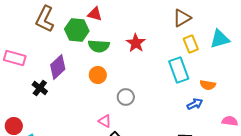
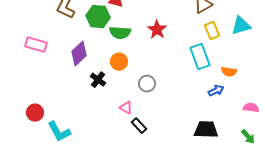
black cross: (40, 88) -> (98, 80), moved

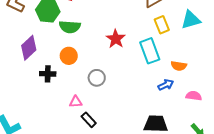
red star: (157, 30) -> (116, 39), moved
black cross: (98, 80) -> (48, 74), turned -35
pink triangle: (126, 108) -> (76, 102), turned -32
pink semicircle: (251, 108) -> (194, 96), moved

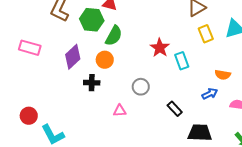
green semicircle: (70, 27) -> (114, 36), turned -65
cyan rectangle: (150, 51) -> (182, 61), moved, size x0.7
orange circle: (69, 56) -> (105, 60), moved
black rectangle: (89, 120) -> (175, 109), moved

